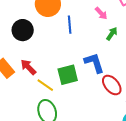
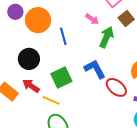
black circle: (23, 30) -> (29, 59), moved
green arrow: (112, 34) -> (107, 37), size x1.5
green square: (68, 75) -> (61, 78), moved

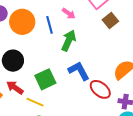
pink arrow: (92, 19) -> (69, 13), moved
blue line: (63, 36) -> (49, 25), moved
green arrow: (107, 37) -> (69, 41), moved

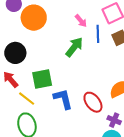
blue line: (49, 25) -> (98, 34), moved
blue L-shape: (79, 71) -> (63, 99), moved

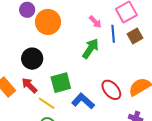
blue L-shape: (63, 99) -> (83, 101), turned -30
red ellipse: (93, 102) -> (111, 90), moved

